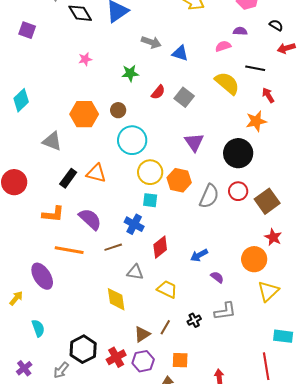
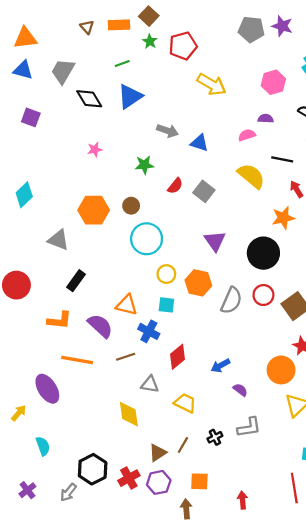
yellow circle: (150, 172) -> (166, 274), size x0.7
orange triangle: (96, 173) -> (127, 305), moved

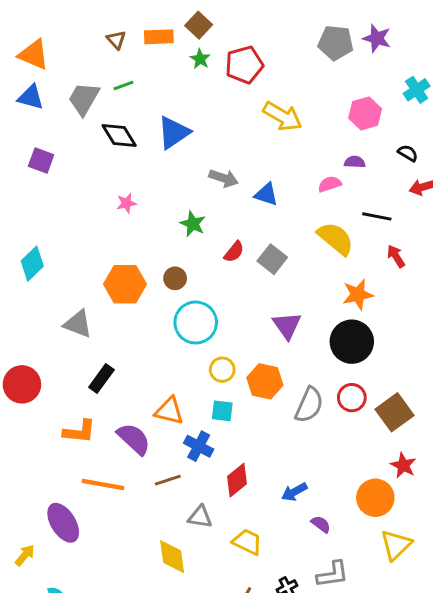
orange triangle: (25, 38) -> (34, 54), turned 30
green line: (122, 63) -> (124, 85), moved
green star: (144, 165) -> (193, 224), turned 30
orange star: (283, 218) -> (358, 295), moved

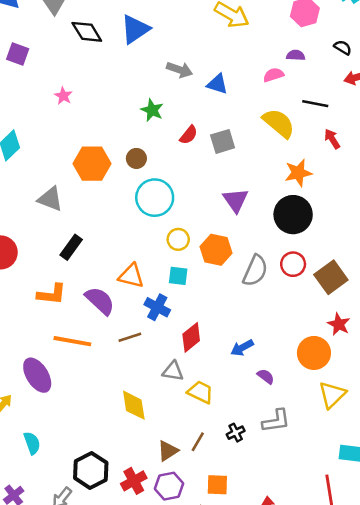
pink star: (126, 203) -> (63, 96), moved, turned -30
gray square: (272, 259) -> (223, 141), turned 35
gray triangle: (200, 517) -> (173, 371), moved

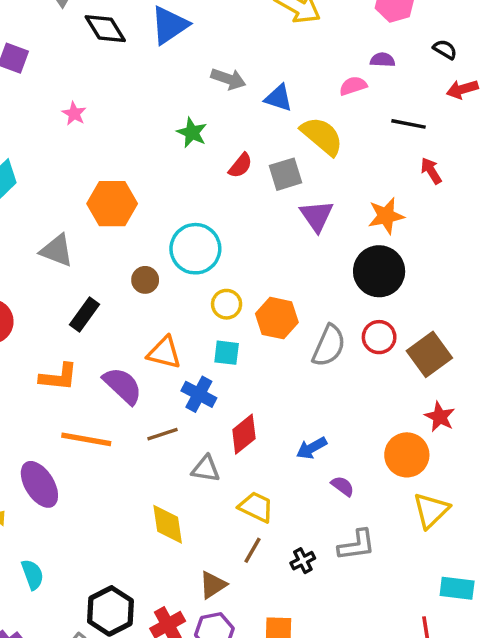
yellow semicircle: (279, 123) -> (322, 136), moved
brown circle: (136, 158) -> (145, 280), moved
purple triangle: (236, 200) -> (317, 216), moved
gray triangle: (173, 371) -> (206, 469), moved
brown line: (198, 442) -> (253, 550), moved

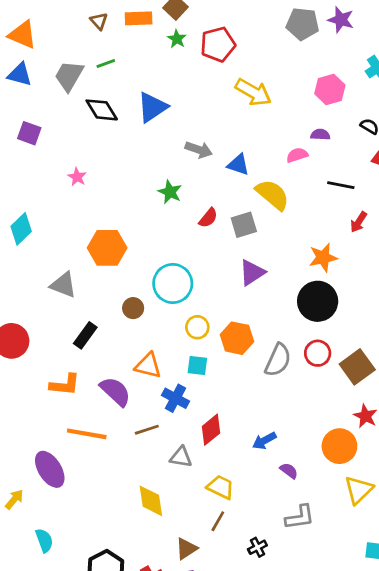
red arrow: (431, 171) -> (359, 222), turned -115
purple triangle: (317, 216) -> (252, 273), moved, turned 32
black cross: (303, 561) -> (257, 547), moved

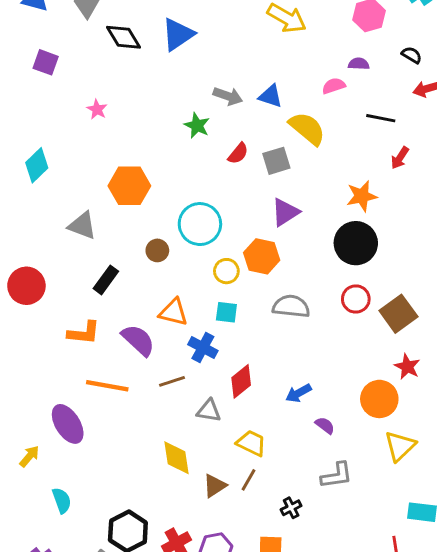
gray arrow: (199, 150) -> (228, 96), moved
orange hexagon: (237, 338) -> (262, 256), moved
gray semicircle: (278, 360) -> (291, 306), moved, turned -108
brown triangle: (186, 549) -> (215, 486), moved

